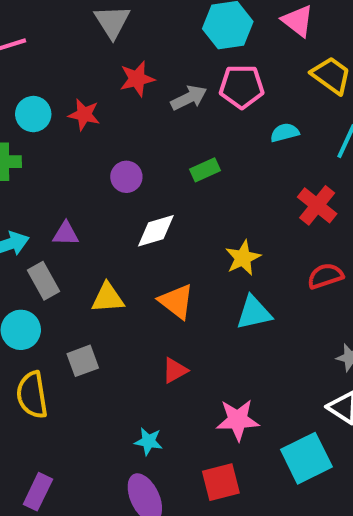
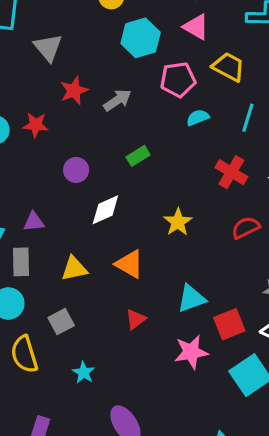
pink pentagon: (242, 86) -> (178, 80), moved
gray rectangle: (43, 281) -> (21, 262), turned 36
cyan triangle: (254, 313) -> (191, 299), moved
cyan star: (148, 441) -> (84, 372), moved, turned 30
red square: (221, 482) -> (229, 324), moved

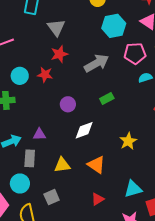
red star: (74, 91) -> (59, 54), moved
gray arrow: (117, 100) -> (97, 63), size x1.4

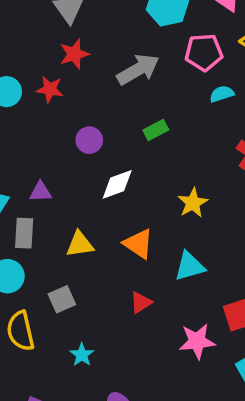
cyan triangle: (133, 189) -> (190, 266), moved

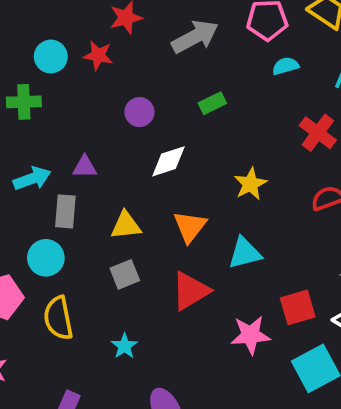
orange triangle: (138, 244) -> (190, 227), turned 32
gray square: (62, 299) -> (125, 274), moved
red triangle: (141, 302) -> (190, 291), size x1.6

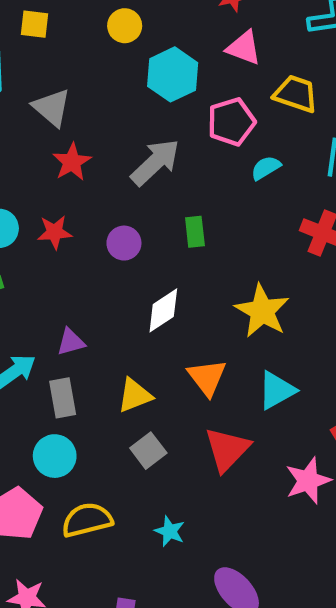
red star: (98, 55) -> (55, 232), moved
green rectangle: (212, 103) -> (195, 232), turned -55
purple circle: (139, 112) -> (124, 243), moved
yellow star: (250, 184) -> (262, 311), size x1.4
yellow semicircle: (58, 318) -> (87, 520), turned 102

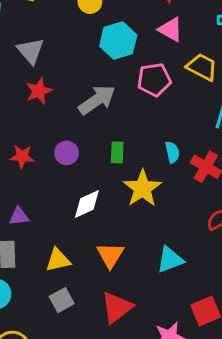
cyan semicircle: (266, 168) -> (172, 152), moved, turned 100
red star: (55, 232) -> (22, 156), moved
yellow star: (262, 311) -> (142, 188), moved
cyan triangle: (277, 390) -> (170, 260), moved

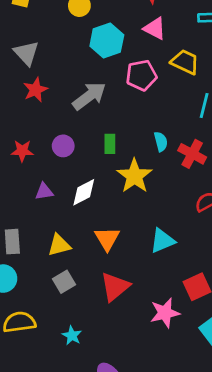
purple triangle: (19, 216) -> (44, 192), moved

